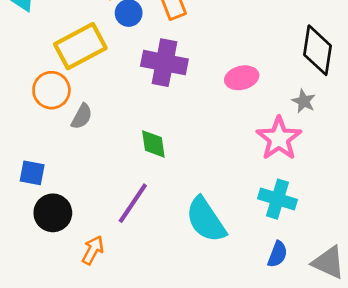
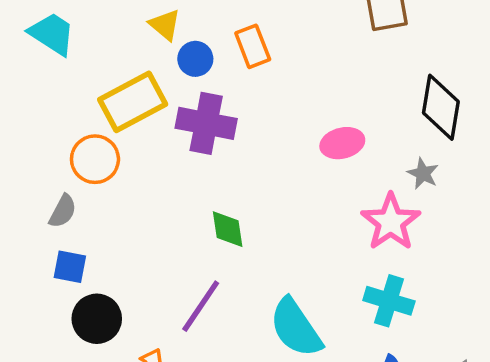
purple cross: (164, 63) -> (206, 123), moved
gray semicircle: (82, 116) -> (63, 211), moved

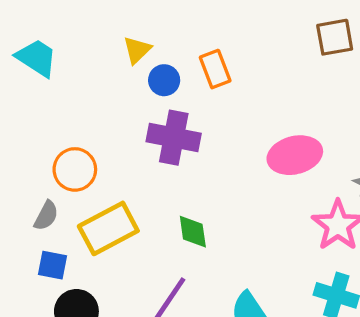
yellow triangle: (165, 25) -> (137, 50), turned 36
yellow rectangle: (133, 102) -> (108, 228), moved
pink ellipse: (342, 143) -> (295, 155), size x1.4

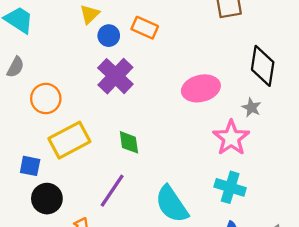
orange rectangle: (215, 69) -> (145, 28), turned -45
purple cross: (174, 138) -> (115, 76), turned 33
gray semicircle: (46, 216) -> (15, 67), moved

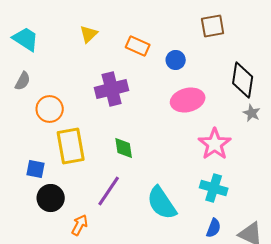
blue circle: (109, 36) -> (176, 60), moved
purple cross: (115, 76) -> (112, 89), turned 32
gray star: (251, 108) -> (252, 113), moved
yellow rectangle: (69, 140) -> (71, 146), turned -72

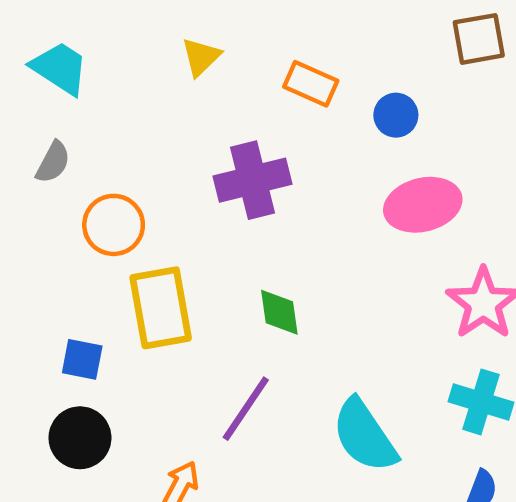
black circle: (51, 198) -> (80, 438), moved

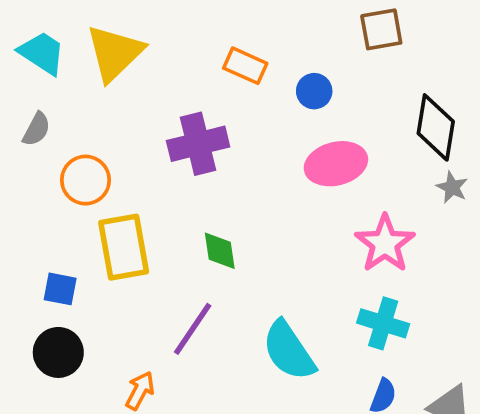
yellow triangle: (201, 57) -> (115, 53), moved, size x1.8

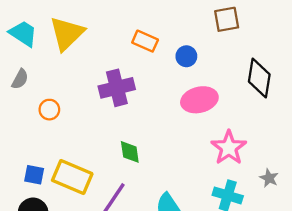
orange circle: (86, 180) -> (49, 110), size x0.7
gray star: (452, 187) -> (269, 178), moved
yellow rectangle: (124, 247) -> (72, 177), moved, turned -57

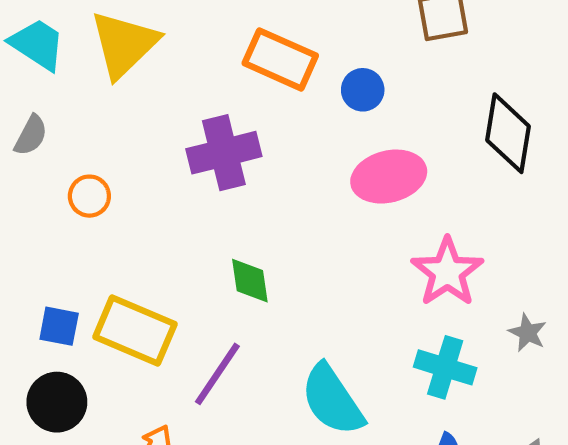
orange rectangle: (145, 41) -> (280, 59), size x1.4

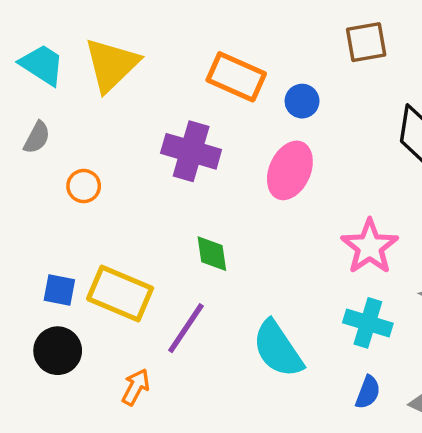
purple cross: (224, 153) -> (191, 151), turned 30
pink ellipse: (389, 177) -> (290, 170), moved, turned -52

